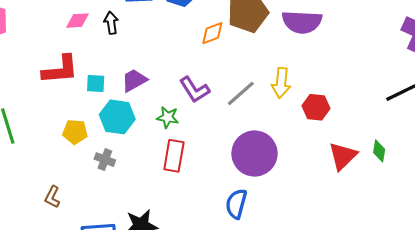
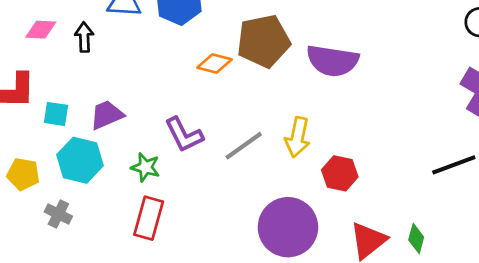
orange diamond: (212, 33) -> (215, 64), turned 30
purple circle: (255, 154) -> (288, 227), moved

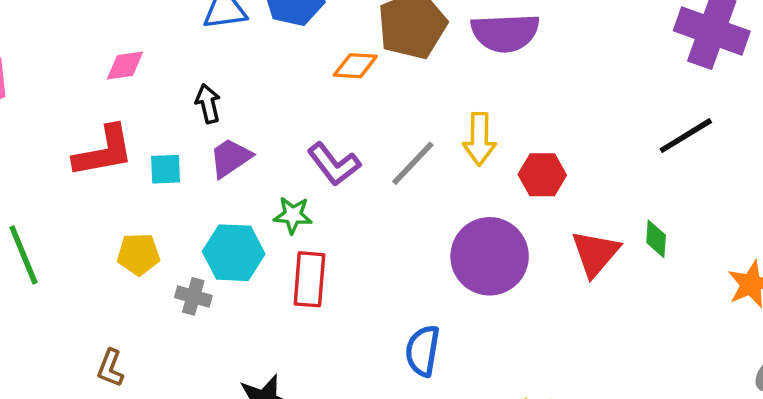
black arrow: (84, 37) -> (208, 104), moved
cyan hexagon: (80, 160) -> (234, 253), moved

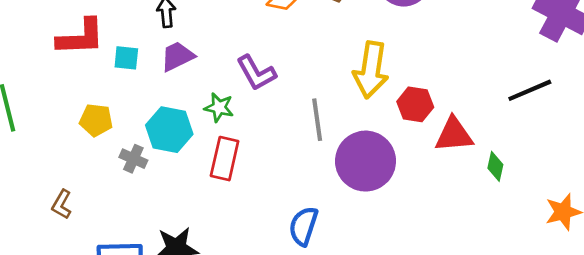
yellow arrow: (479, 139) -> (371, 70), size x1.4
gray line: (413, 163) -> (317, 120), moved, turned -60
red triangle: (595, 253) -> (454, 135), moved, turned 36

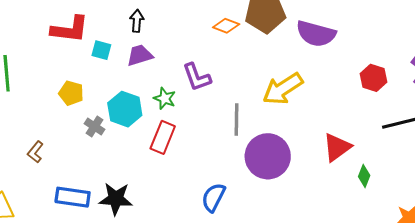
yellow arrow: (371, 70) -> (283, 89), turned 39
red hexagon: (415, 104) -> (373, 78), moved
red triangle: (454, 135) -> (337, 147), turned -40

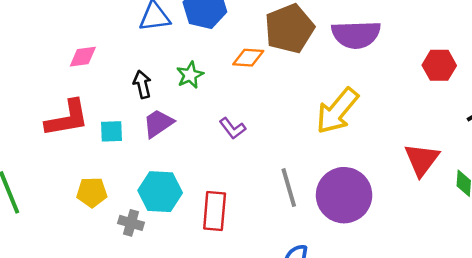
purple L-shape: (197, 77) -> (233, 128), size x0.7
green star: (165, 98) -> (190, 75), moved, turned -30
gray line: (237, 120) -> (289, 188), moved

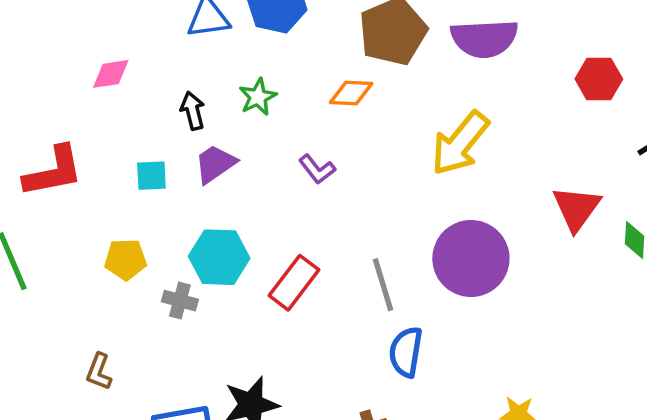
orange diamond: (248, 58) -> (351, 93), moved
red L-shape: (67, 118) -> (53, 172), moved
gray line: (289, 188) -> (383, 285), moved
red rectangle: (215, 211) -> (294, 283), turned 33

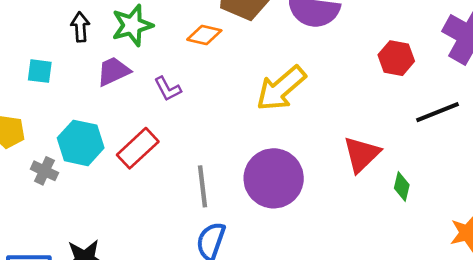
green star: (258, 97) -> (132, 25), size x1.4
purple trapezoid: (215, 164) -> (113, 71), moved
red rectangle: (294, 283) -> (138, 148), moved

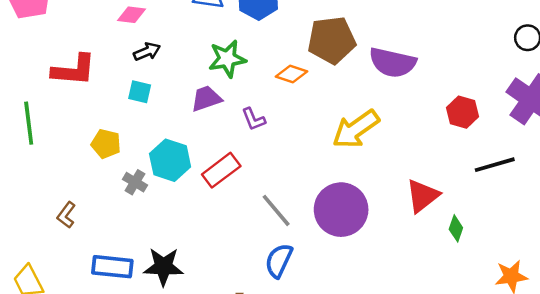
black arrow: (80, 27) -> (147, 52), moved, turned 65
gray line: (202, 186) -> (276, 210), turned -39

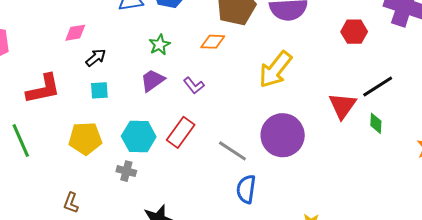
green star: (227, 59) -> (160, 45), size x0.7
yellow pentagon: (106, 144) -> (85, 139), size x1.4
black line: (495, 165) -> (378, 86), moved
gray cross: (135, 182) -> (126, 171), moved

